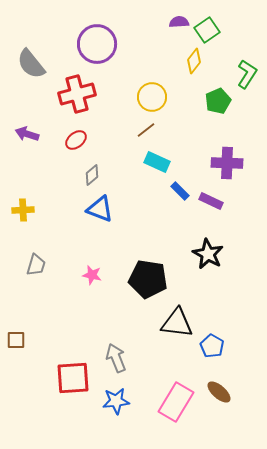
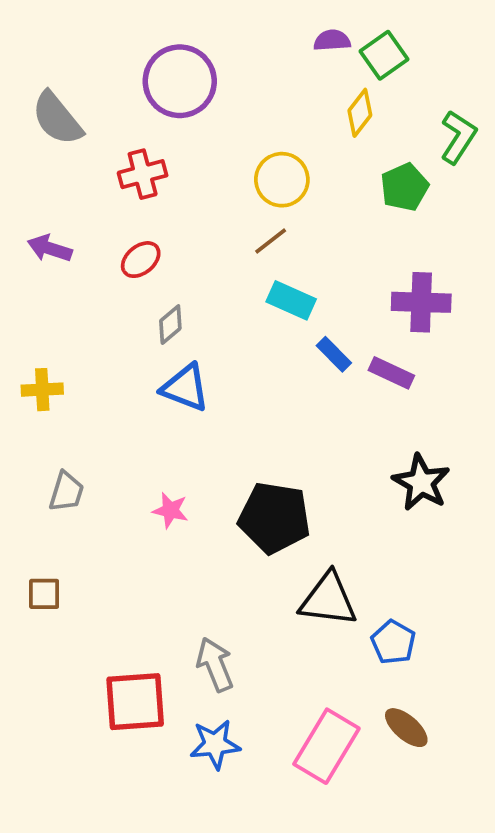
red cross: (77, 94) -> (143, 174), size x0.7
black star: (208, 254) -> (421, 482), moved
brown square: (16, 340) -> (44, 594), moved

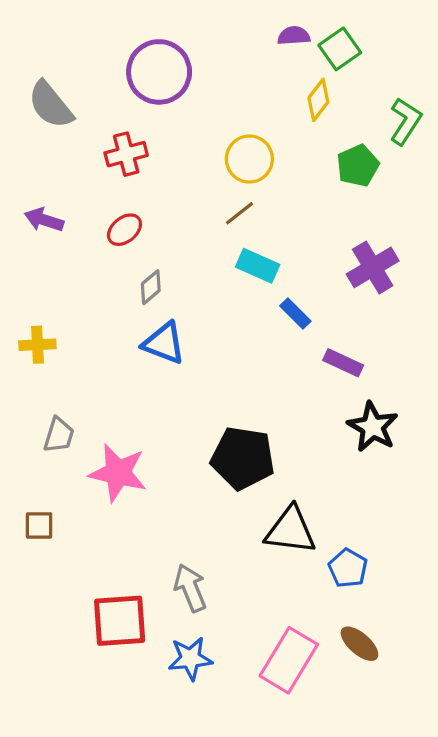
purple cross: (421, 302) -> (373, 267), turned -33
purple rectangle: (391, 373) -> (343, 363), moved
pink star: (170, 510) -> (118, 473), moved, size x1.8

